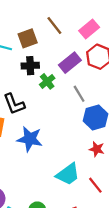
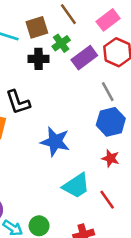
green cross: (47, 81) -> (61, 43), moved
gray line: (79, 94) -> (108, 92), moved
blue star: (30, 139) -> (55, 142), moved

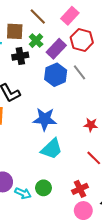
brown square: (37, 27) -> (15, 31), turned 30
blue hexagon: (111, 122) -> (56, 75), moved
cyan trapezoid: (76, 186) -> (52, 149), moved

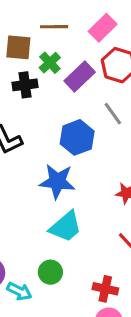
brown line: (38, 17) -> (54, 27), turned -48
blue hexagon: (56, 75) -> (77, 137), moved
green circle: (43, 188) -> (50, 272), moved
red cross: (80, 189) -> (105, 289), turned 35

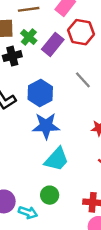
gray line: (113, 114) -> (83, 80), moved
blue hexagon: (77, 137) -> (40, 93), moved

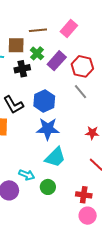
red hexagon: (81, 32) -> (82, 66), moved
cyan arrow: (28, 212) -> (27, 175), moved

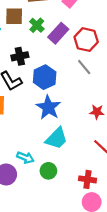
black cross: (22, 69) -> (20, 56), moved
blue star: (48, 129) -> (48, 107), turned 30

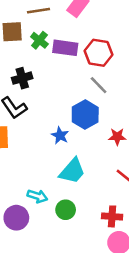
purple rectangle: (58, 33) -> (65, 48), turned 60
blue hexagon: (45, 77) -> (85, 115), moved
blue star: (48, 107) -> (60, 135), size x0.6

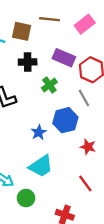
green cross: (39, 40) -> (49, 85), moved
black cross: (22, 78) -> (28, 62), moved

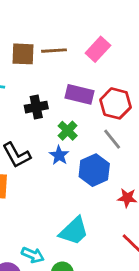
brown square: (22, 31) -> (23, 54), moved
blue star: (39, 132) -> (59, 155), moved

